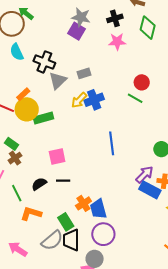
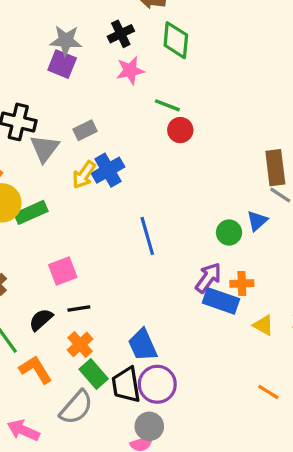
green line: (135, 98) -> (167, 105), moved
orange cross: (83, 203) -> (80, 344), moved
orange L-shape: (31, 214) -> (36, 370), turned 50
black trapezoid: (71, 240) -> (126, 385), moved

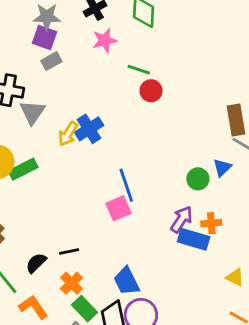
gray rectangle: (85, 130) -> (51, 61), moved
pink square: (63, 271) -> (119, 208), moved
yellow triangle: (263, 325) -> (235, 277), moved

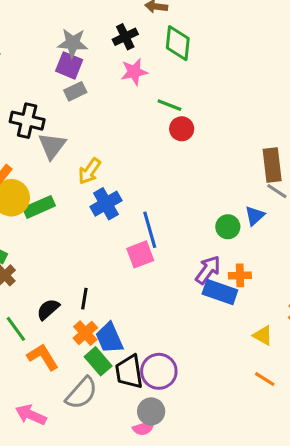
blue cross: (89, 129) -> (106, 204), moved
black line: (69, 252) -> (84, 299), turned -72
blue trapezoid: (126, 281) -> (109, 338), moved

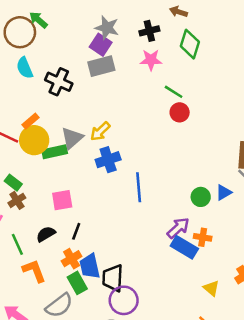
gray rectangle: (75, 91) -> (101, 66), size x1.5
gray triangle: (52, 146) -> (72, 138), moved
pink square: (140, 254) -> (62, 200), moved
black trapezoid: (129, 372) -> (113, 278), moved

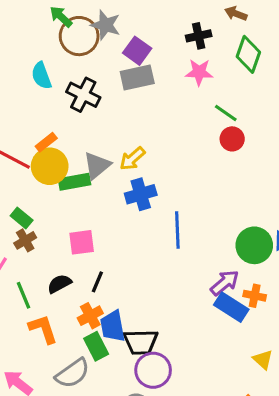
gray star: (107, 28) -> (106, 25), moved
brown circle: (20, 32) -> (79, 36), moved
green circle: (201, 197) -> (254, 245), size x1.5
black trapezoid: (113, 278) -> (141, 342), turned -96

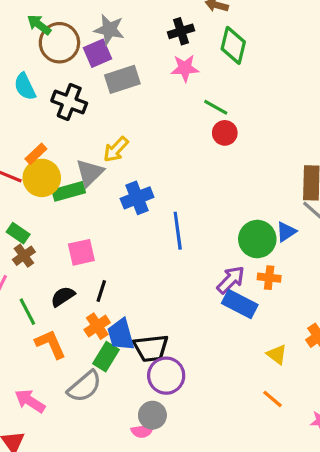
gray star: (106, 25) -> (109, 30), moved
purple square: (137, 51) -> (97, 53), moved, turned 36
yellow arrow: (132, 159) -> (116, 149), moved
orange cross: (255, 296) -> (269, 278), moved
green rectangle: (96, 346) -> (106, 357), turned 64

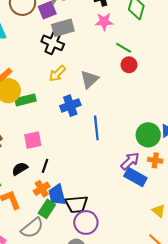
black cross: (69, 102) -> (53, 43), moved
gray triangle: (90, 173) -> (89, 79), moved

